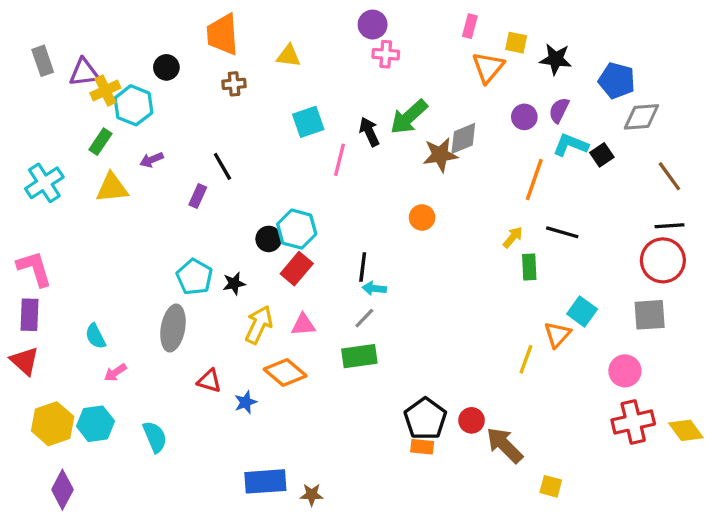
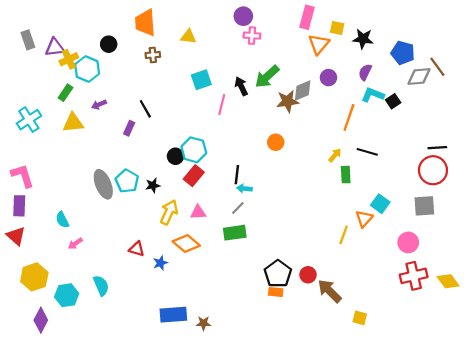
pink rectangle: (470, 26) -> (307, 17), size x1.5
purple circle: (524, 117) -> (328, 78), moved
brown line: (669, 176) -> (437, 67), moved
gray ellipse: (173, 328) -> (103, 184), moved, turned -32
cyan hexagon: (95, 424) -> (67, 295), moved

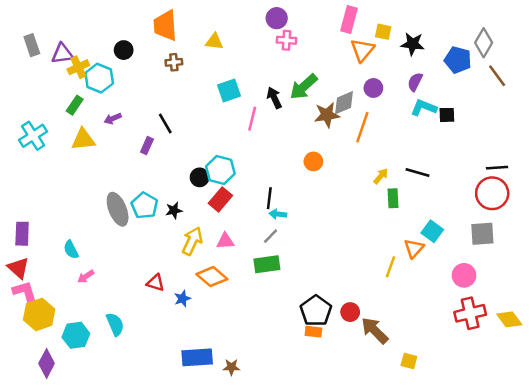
gray diamond: (419, 77) -> (484, 43), moved, turned -55
black square: (393, 101) -> (447, 115), turned 32
orange line: (349, 117) -> (362, 127), moved
pink L-shape: (22, 176) -> (26, 294), moved

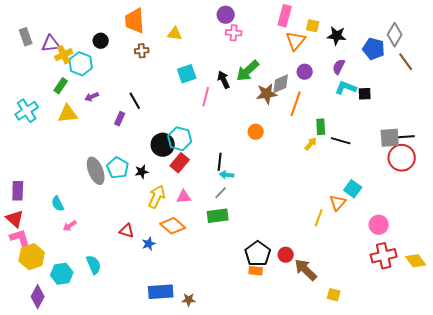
black circle: (200, 177) -> (163, 145), size x1.5
green rectangle: (393, 198) -> (321, 127), moved
gray square: (482, 234) -> (390, 138), moved

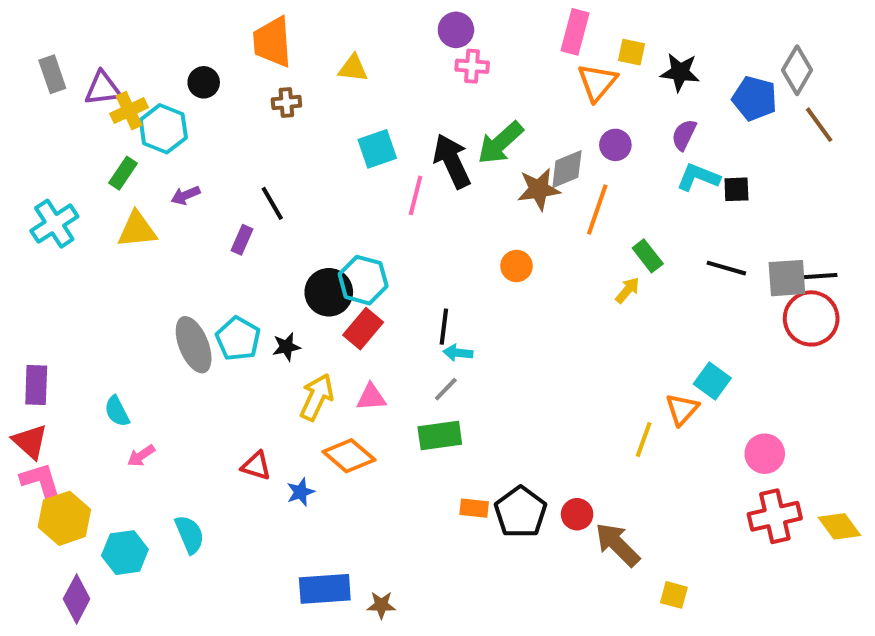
black arrow: (224, 80) -> (452, 161), size x1.5
green rectangle: (321, 127) -> (648, 256), turned -35
black line: (341, 141) -> (726, 268), moved
orange rectangle: (256, 271) -> (474, 508), moved

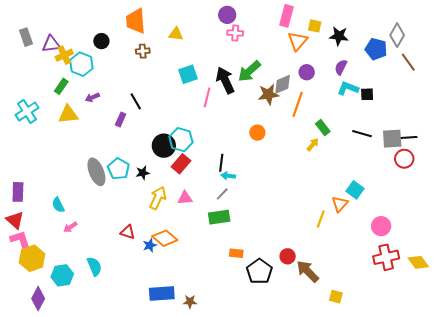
red circle: (811, 318) -> (404, 159), size x0.7
orange diamond: (349, 456) -> (165, 238), moved
black pentagon: (521, 512) -> (259, 271), moved

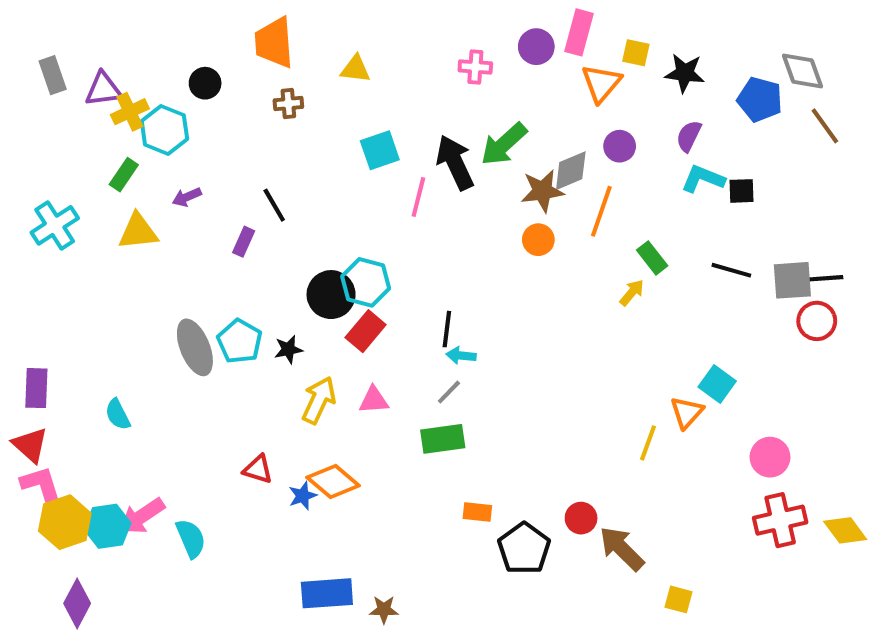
purple circle: (227, 15) -> (536, 47), moved
gray diamond: (397, 35) -> (803, 71), turned -50
orange circle: (257, 133) -> (538, 240), moved
pink arrow: (70, 227) -> (142, 516), moved, size x1.6
cyan hexagon: (62, 275) -> (108, 526), moved

